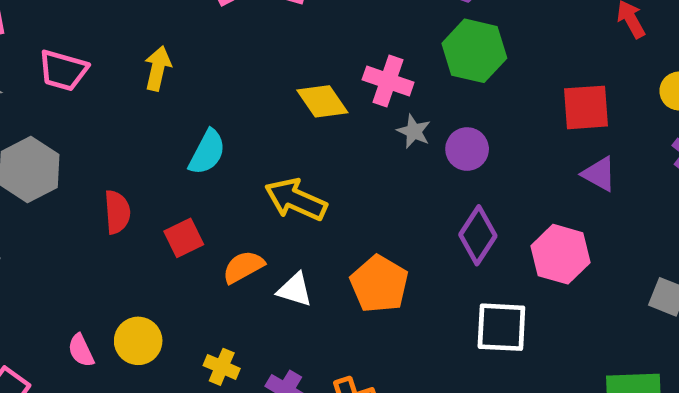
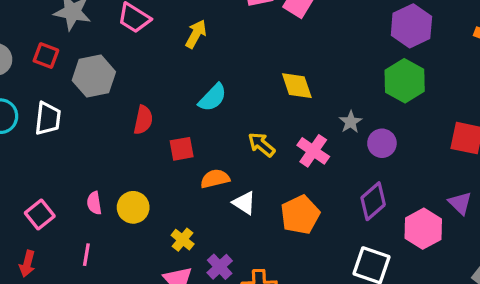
pink cross: (388, 81) -> (313, 151), moved
purple triangle: (599, 174) -> (460, 203), moved
yellow arrow: (296, 200) -> (261, 145), size x0.7

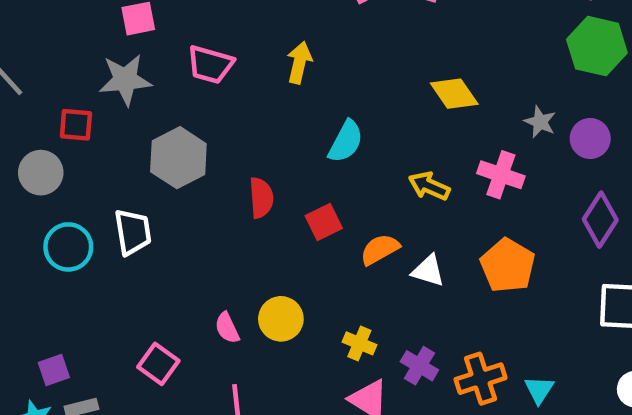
red square: (46, 56) -> (76, 125), moved

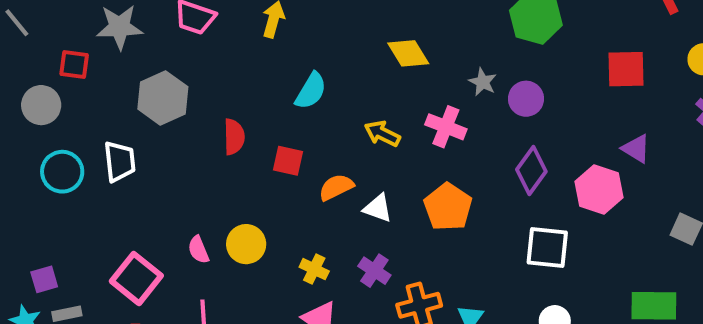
red square: (324, 222) -> (288, 161), turned 36
pink square: (158, 364) -> (136, 278), size x1.4
purple cross: (419, 366) -> (374, 271), moved

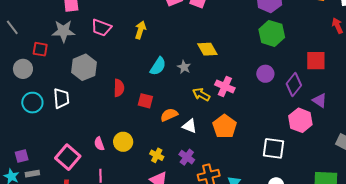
gray star: (483, 82) -> (184, 67), moved
yellow arrow: (382, 134) -> (201, 94), moved
purple diamond: (531, 171) -> (294, 85), moved

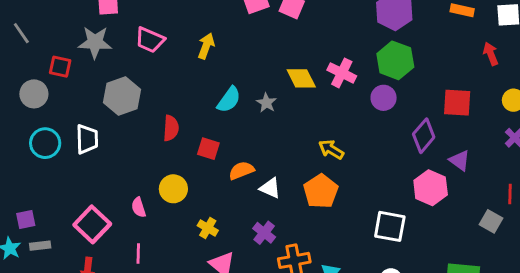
purple circle: (265, 74) -> (384, 98), moved
pink cross: (225, 86) -> (342, 73), moved
yellow arrow: (201, 94) -> (331, 149), moved
yellow circle: (123, 142) -> (173, 189), moved
yellow cross: (157, 155) -> (208, 228), moved

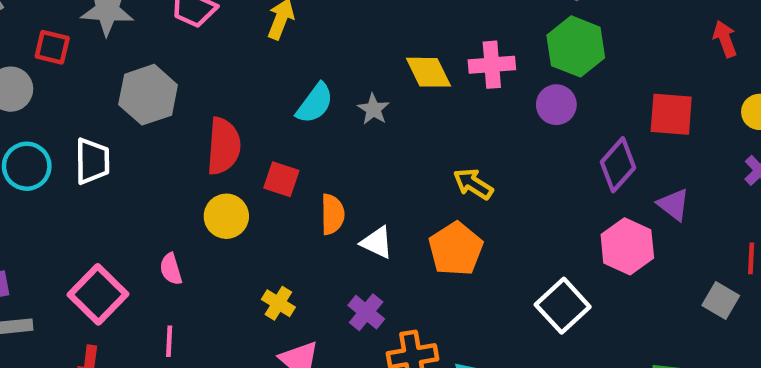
pink cross: (342, 73) -> (492, 65), turned -32
red semicircle: (171, 128) -> (224, 146), size x1.4
orange semicircle: (241, 170) -> (332, 214), turned 110
yellow circle: (173, 189) -> (226, 216), moved
white square: (390, 226) -> (563, 306), turned 36

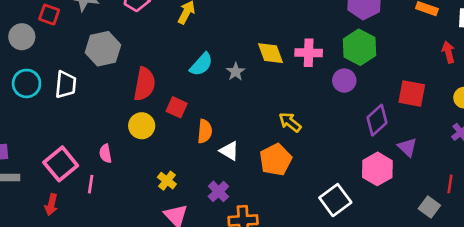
pink line: (169, 341) -> (91, 184), moved

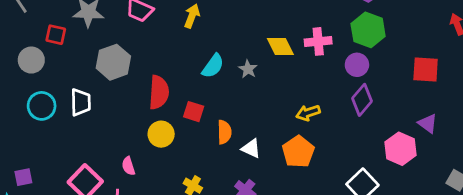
purple diamond: (377, 120) -> (362, 100), moved
yellow arrow: (290, 122) -> (308, 113), turned -50

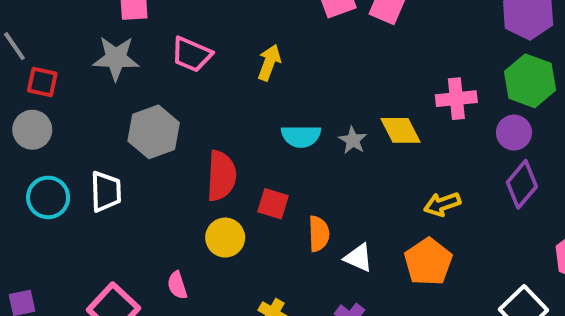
red square: (56, 35) -> (42, 82), moved
yellow diamond: (280, 46) -> (401, 130), moved
cyan semicircle: (213, 66) -> (301, 136), turned 55

